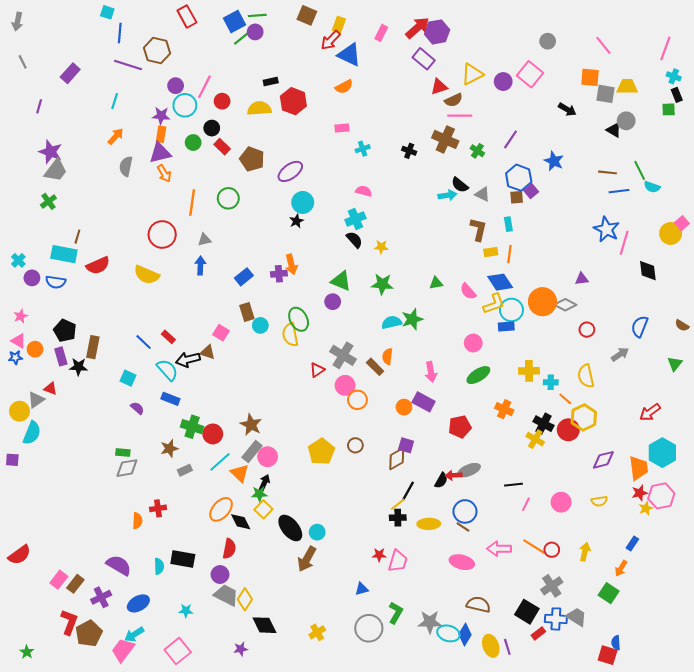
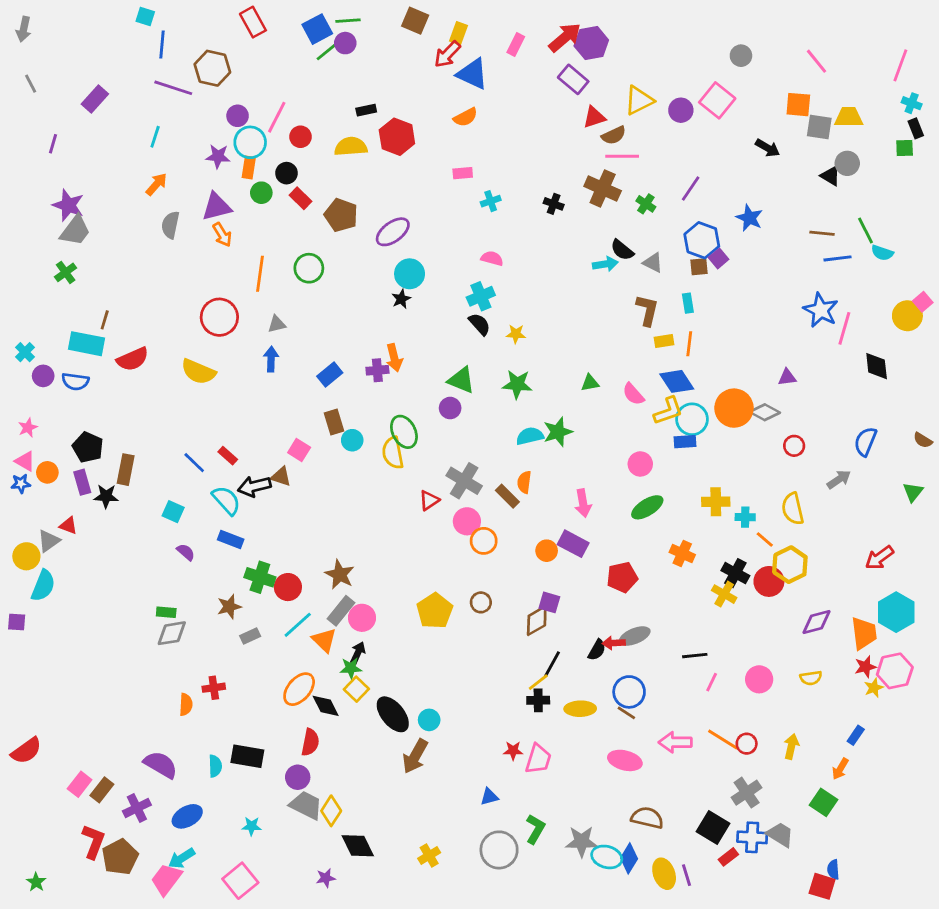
orange rectangle: (161, 134) -> (249, 168), moved

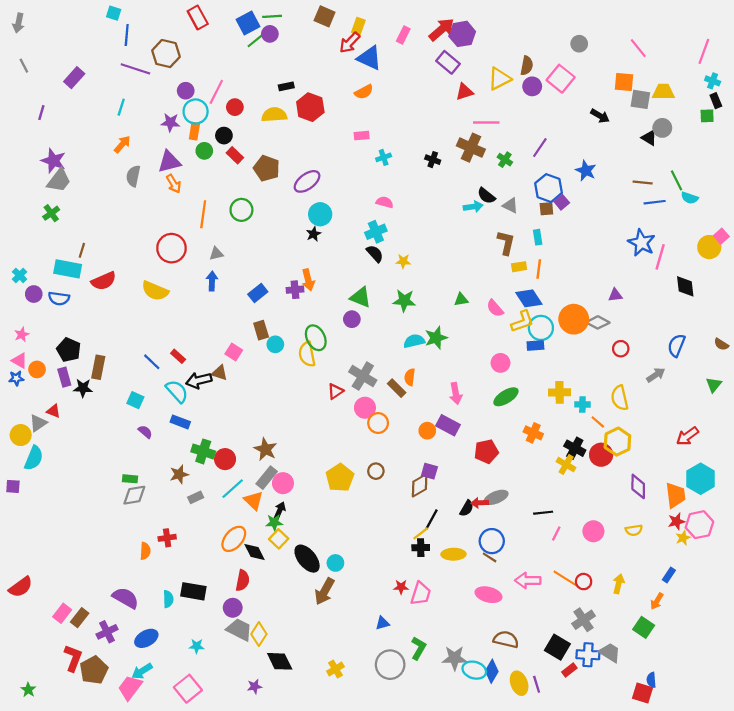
brown semicircle: (614, 135) -> (527, 66), moved, turned -54
purple diamond: (816, 622) -> (638, 486), turned -75

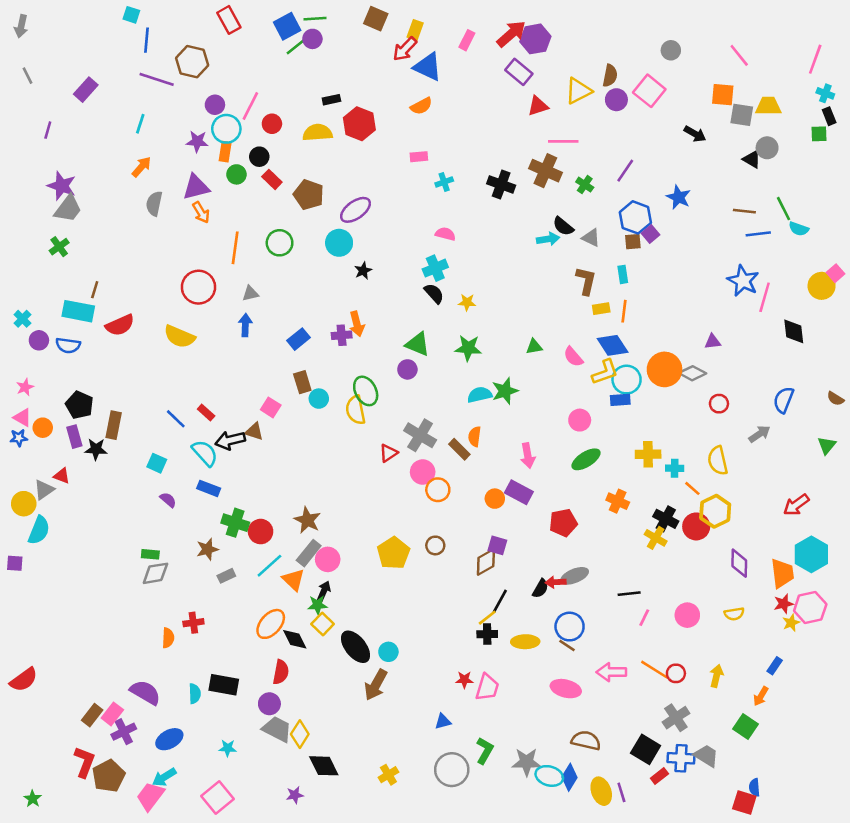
black cross: (433, 160) -> (501, 185), size x1.5
cyan circle: (320, 214) -> (339, 243), moved
pink rectangle: (62, 613) -> (112, 714), moved

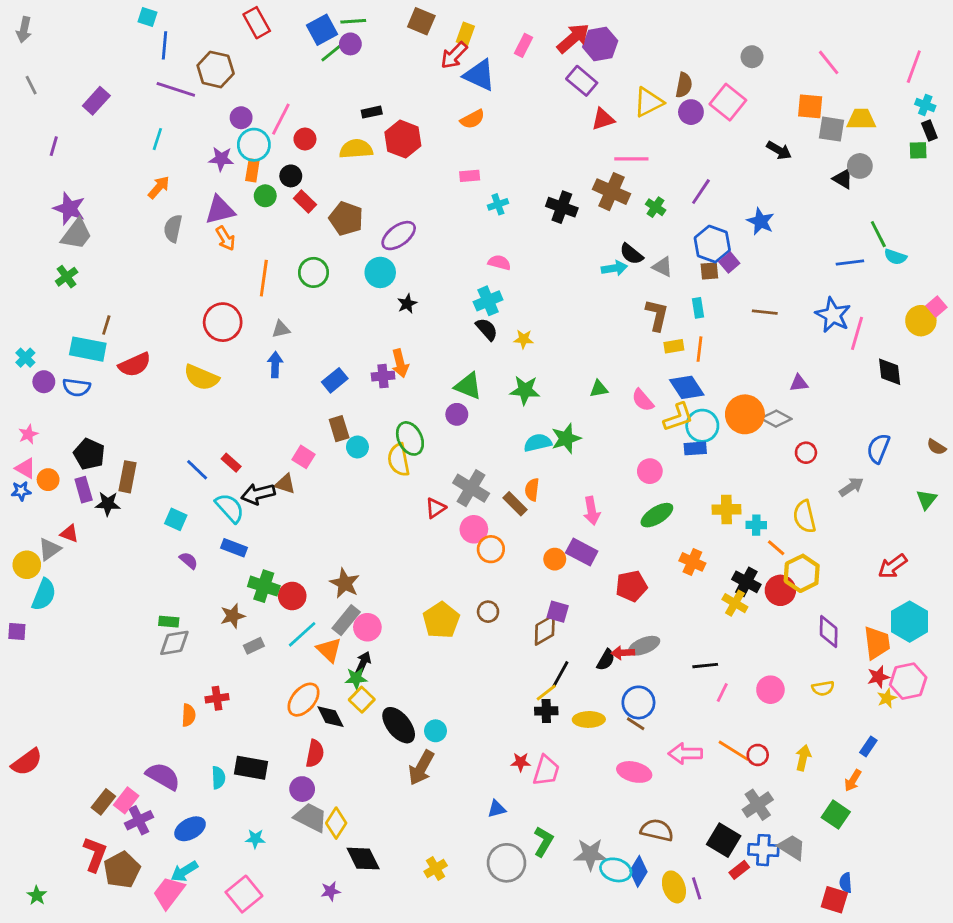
brown line: (744, 211) -> (765, 312), moved

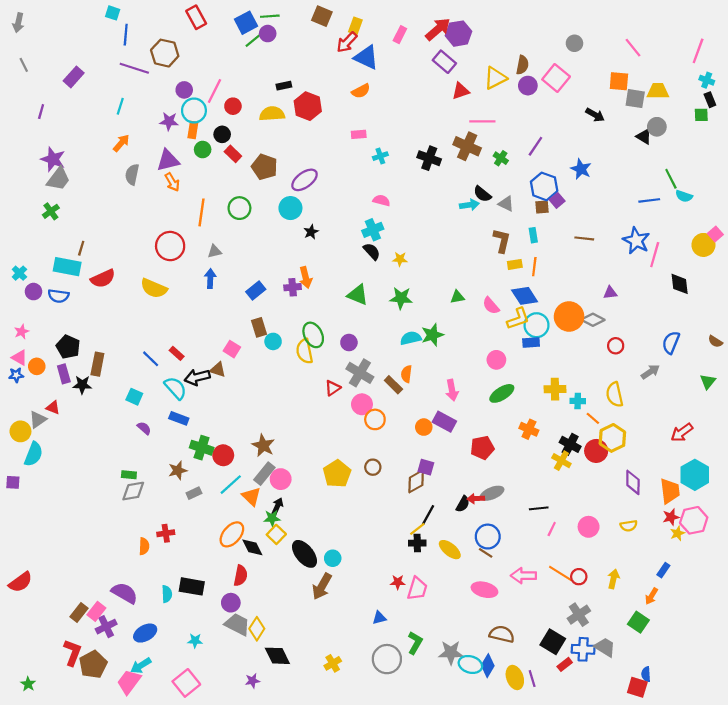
purple circle: (457, 414) -> (349, 343), moved
yellow ellipse: (589, 719) -> (450, 550), turned 40

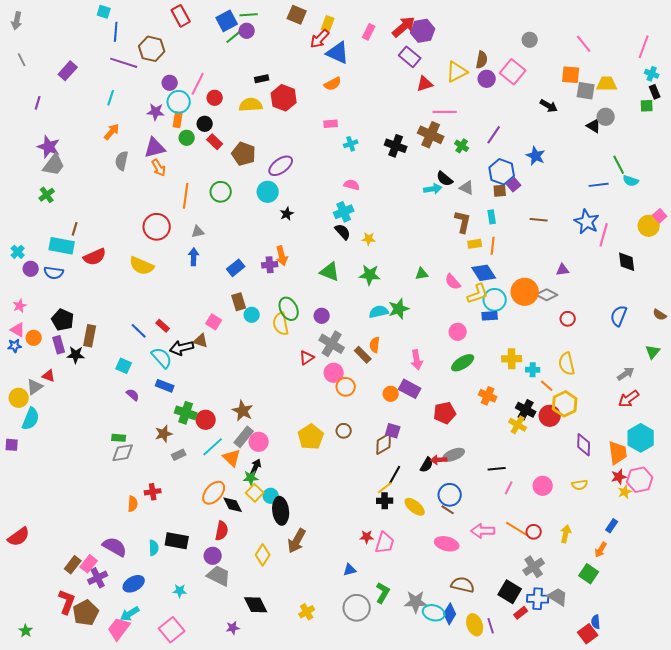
gray arrow: (650, 372) -> (626, 374), moved
black ellipse: (305, 554) -> (281, 511), turned 32
cyan circle: (333, 558) -> (271, 496), moved
yellow diamond: (257, 629) -> (263, 555), moved
red square: (637, 687) -> (588, 634), turned 36

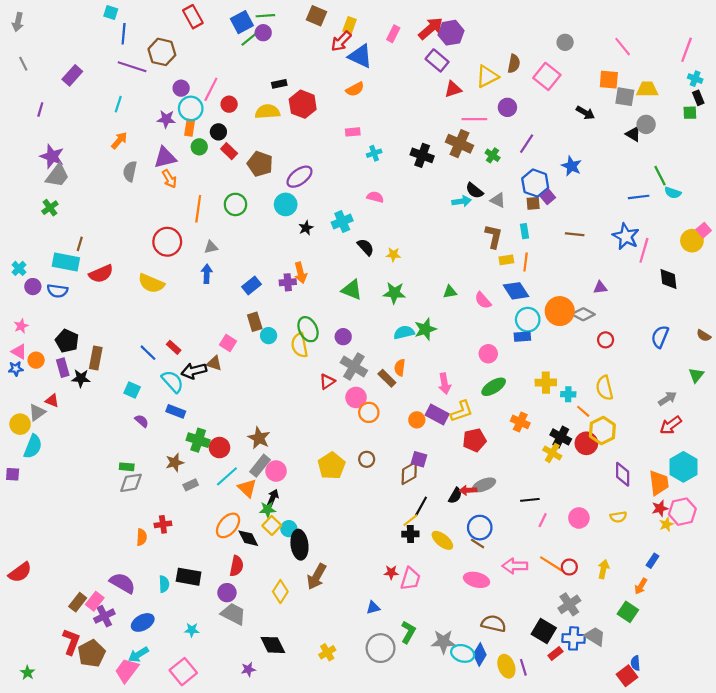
purple circle: (487, 79) -> (507, 107), moved
cyan cross: (344, 212) -> (342, 221), moved
yellow L-shape: (478, 294) -> (462, 411), moved

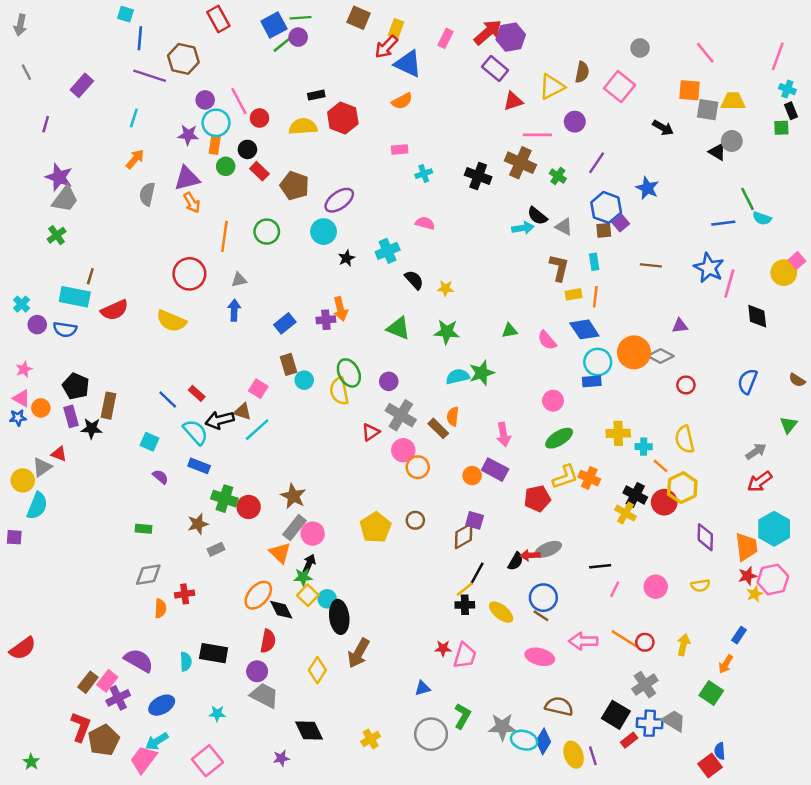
pink line: (211, 89) -> (239, 101), turned -55
yellow L-shape: (462, 411) -> (565, 477), moved
cyan line: (227, 476) -> (257, 430), moved
gray diamond: (131, 483) -> (148, 575), moved

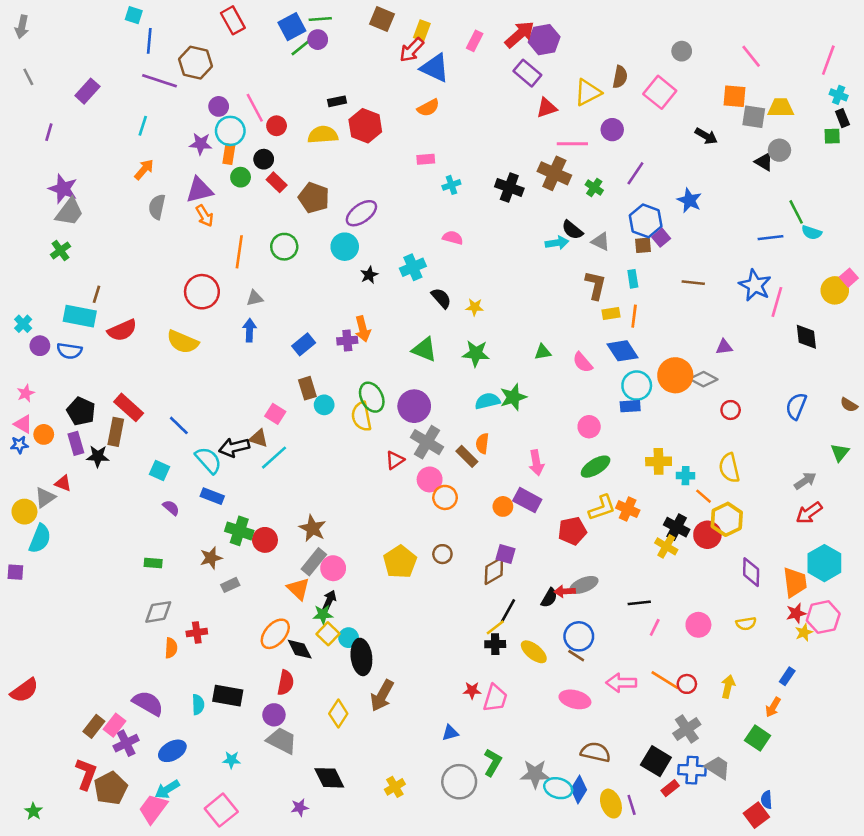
purple circle: (389, 381) -> (414, 406), size x1.6
red rectangle: (197, 393) -> (129, 407), moved, size x1.6

